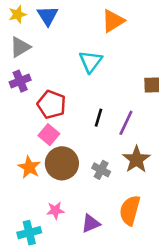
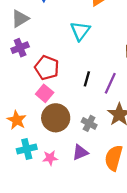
orange star: (29, 167) -> (17, 120), moved
purple triangle: (91, 223) -> (80, 152), moved
cyan cross: (29, 233) -> (27, 149), moved

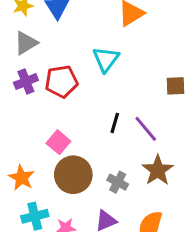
red pentagon: (47, 68) -> (61, 81), moved, turned -30
purple line: (110, 83) -> (146, 129), turned -65

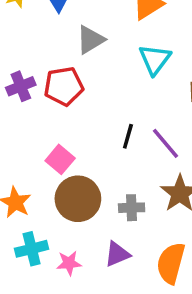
gray triangle: (26, 43) -> (90, 40), moved
cyan triangle: (106, 59) -> (155, 59), moved
gray cross: (118, 182) -> (132, 208), turned -30

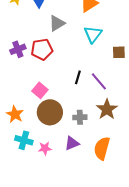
cyan cross: (32, 249) -> (24, 140), turned 30

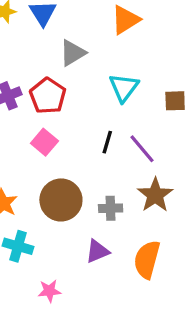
cyan triangle: (93, 34) -> (124, 88), moved
red pentagon: (42, 49) -> (48, 96), turned -30
pink square: (40, 90) -> (44, 142), moved
pink star: (45, 148) -> (49, 291), moved

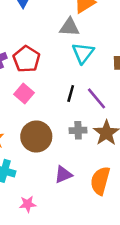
gray triangle: (73, 53) -> (69, 27), moved, turned 35
gray cross: (111, 208) -> (78, 130), moved

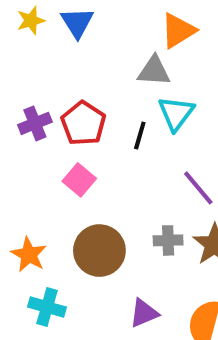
black line: (71, 93) -> (140, 136), moved

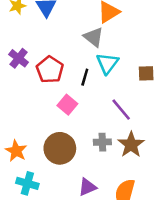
gray triangle: (154, 71) -> (94, 37), turned 35
purple cross: (35, 123) -> (19, 58), moved, turned -30
pink square: (79, 180) -> (67, 105), moved

